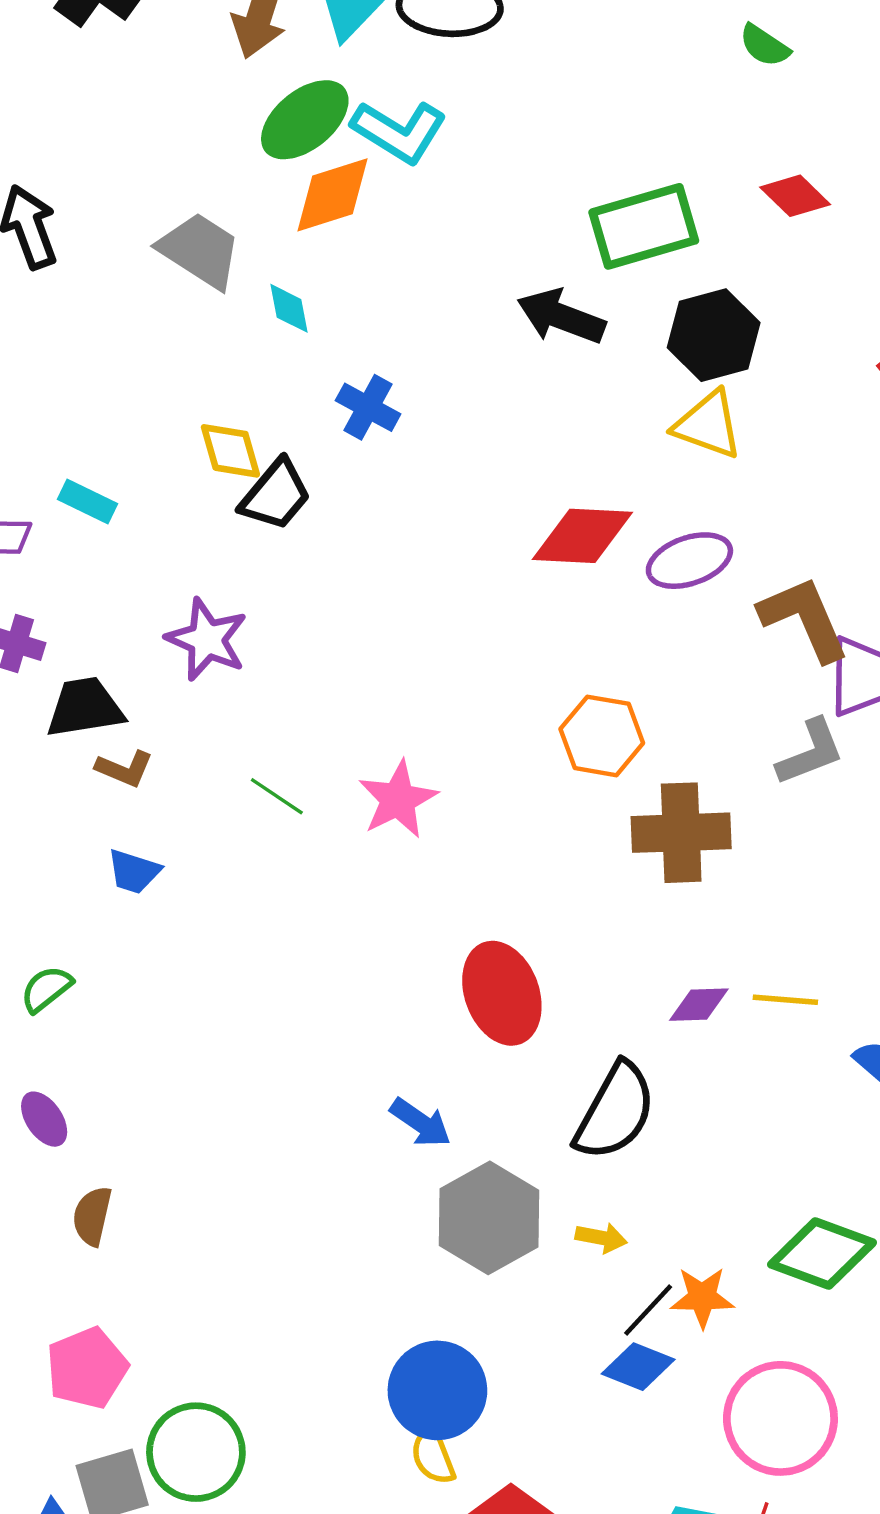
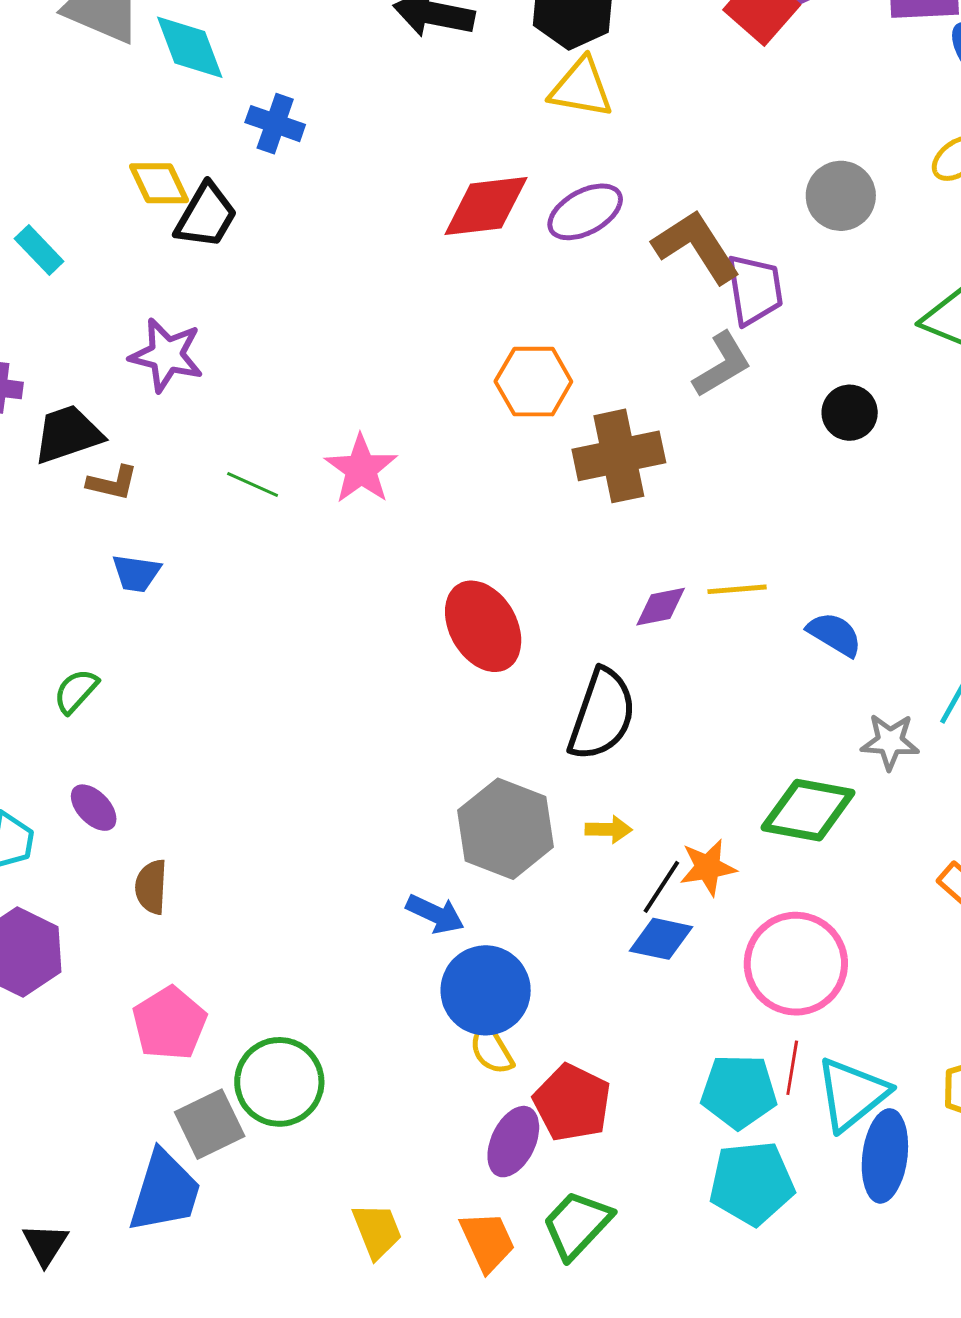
cyan diamond: (289, 308) -> (190, 47), size x1.6
cyan rectangle: (87, 502) -> (39, 250), turned 30
blue arrow: (421, 1123) -> (435, 914), moved

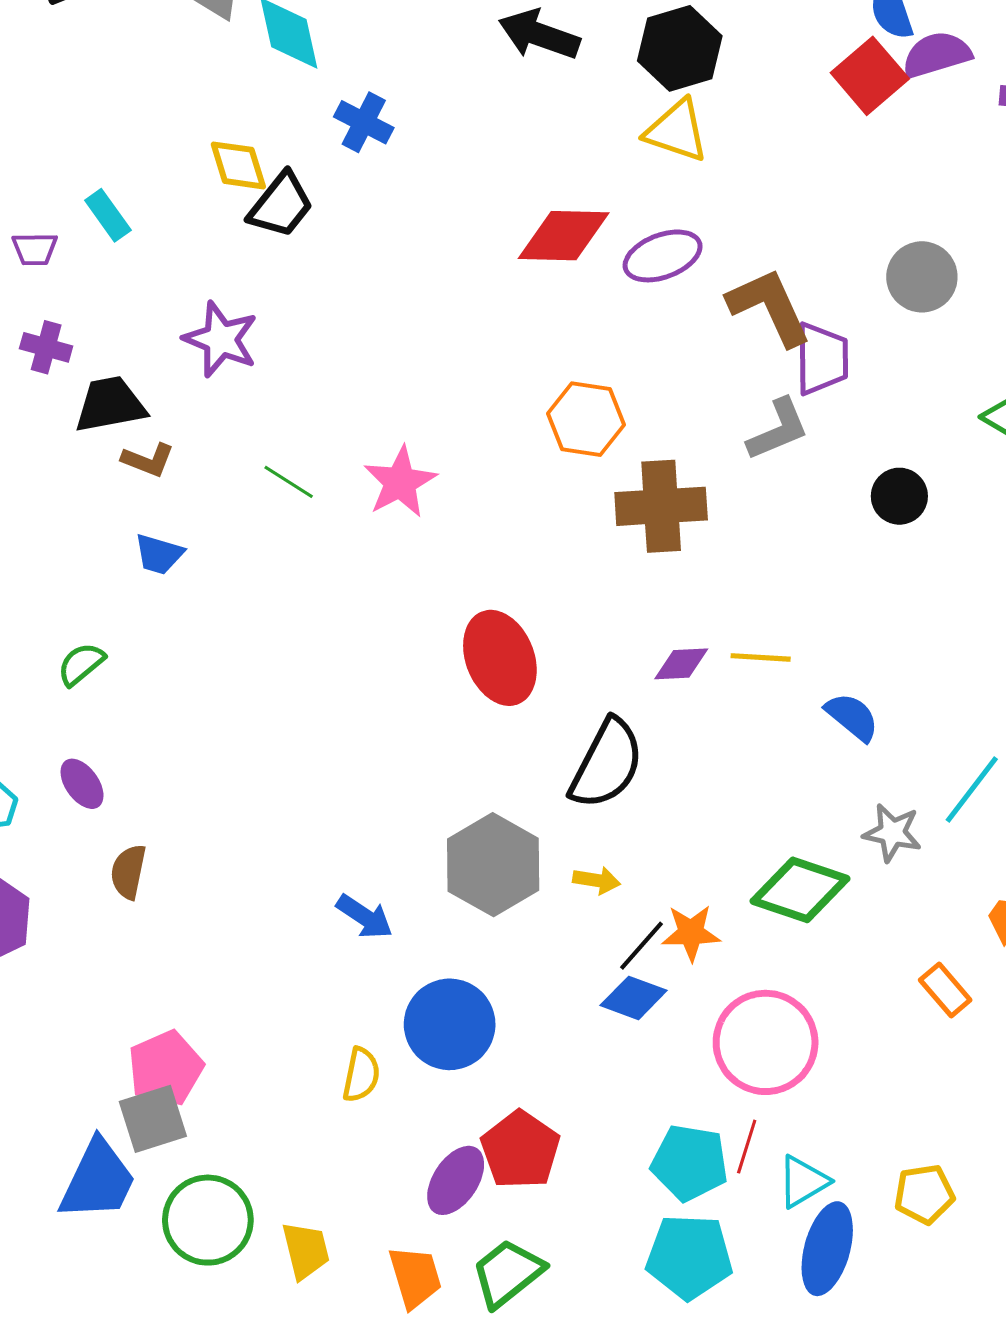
blue arrow: (435, 914) -> (365, 917), moved
pink pentagon: (169, 1023) -> (166, 1068), moved
yellow semicircle: (491, 1049) -> (361, 1075), moved, turned -146
green circle: (279, 1082) -> (208, 1220), moved
cyan triangle: (852, 1094) -> (803, 1182), size x0.7

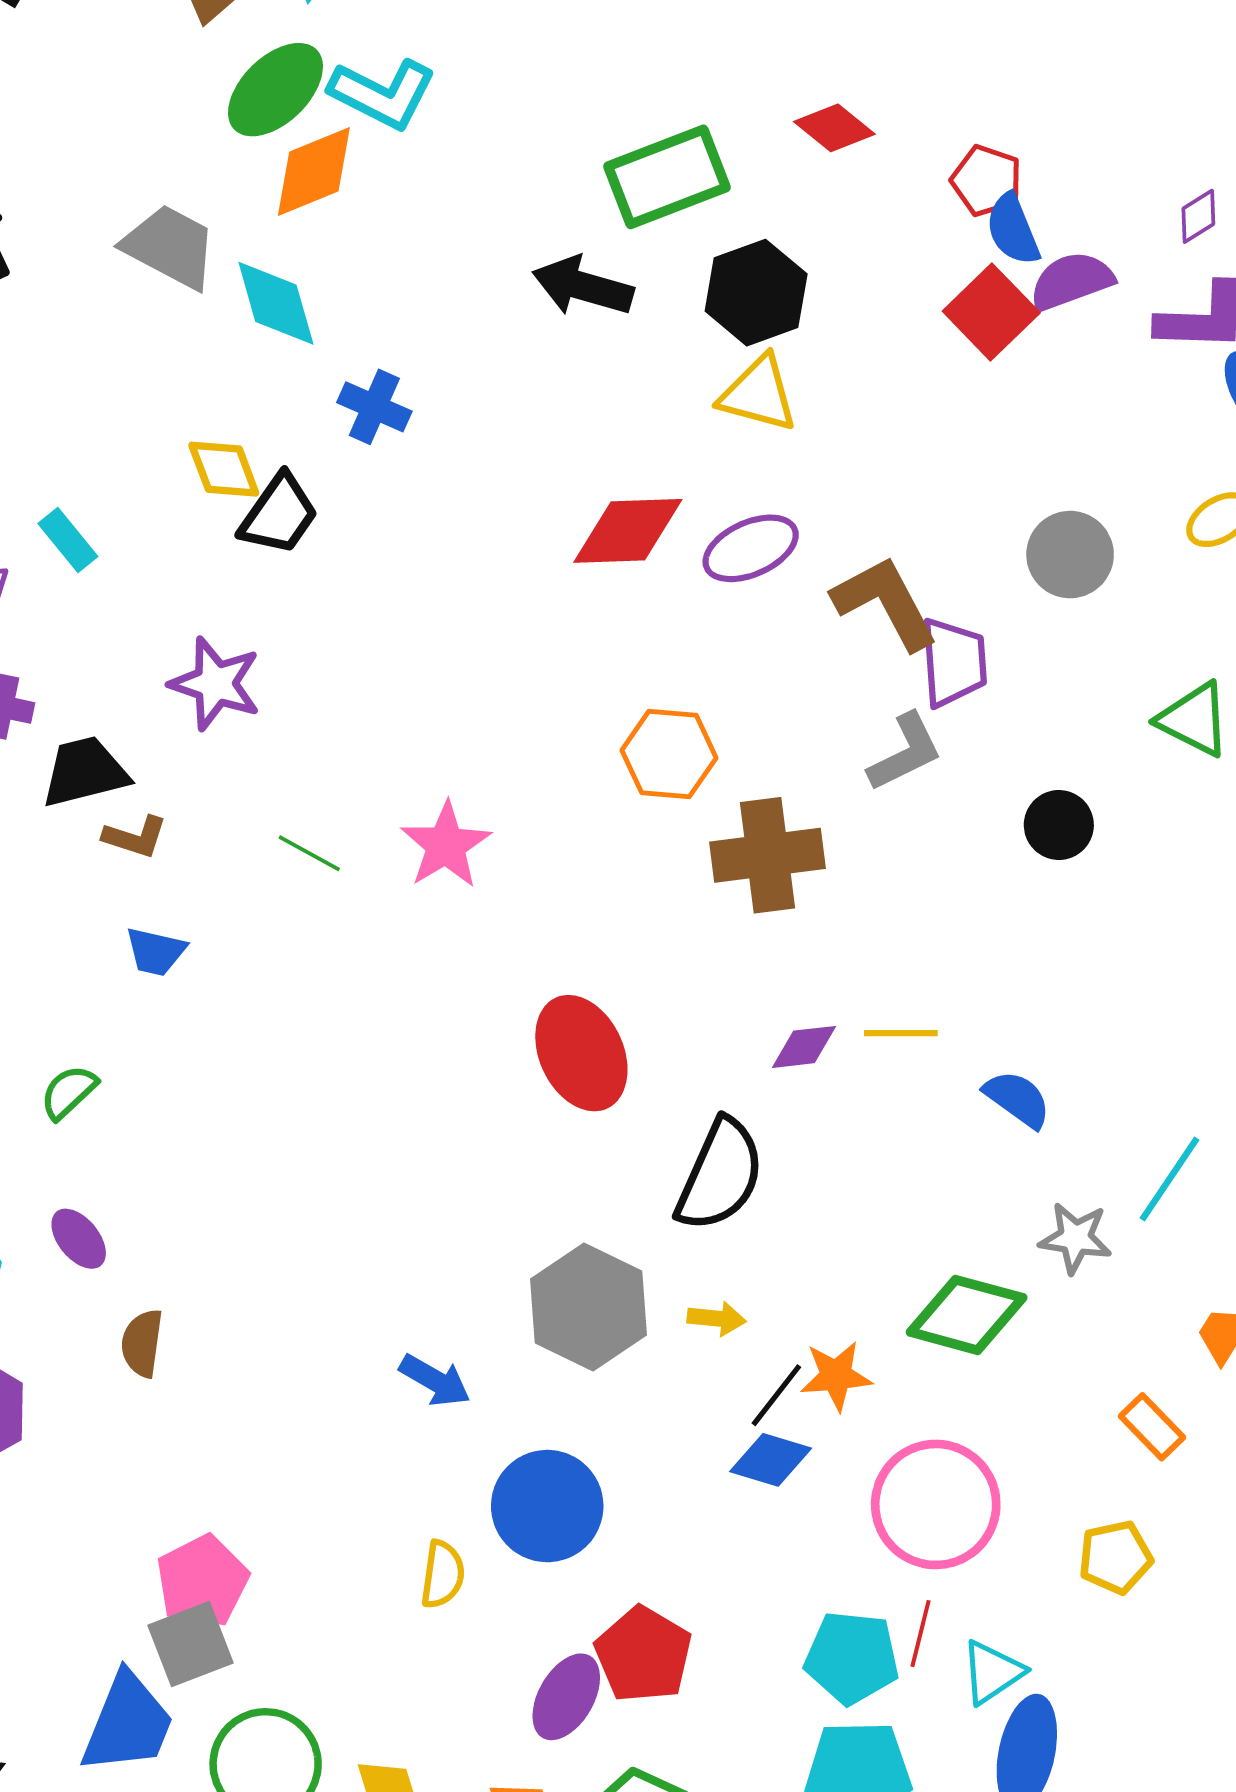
yellow pentagon: (924, 1194) -> (1115, 1557), moved

